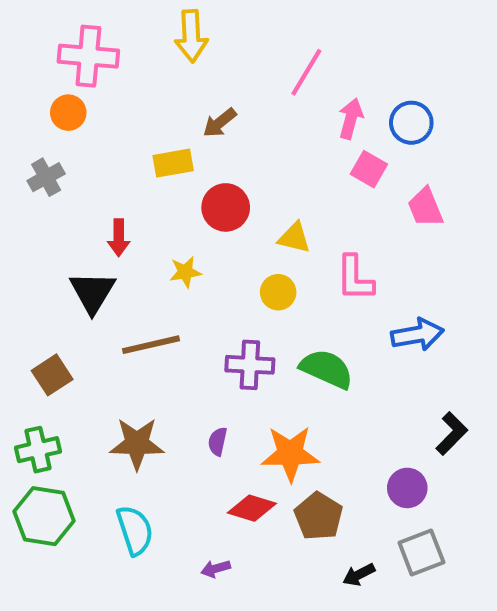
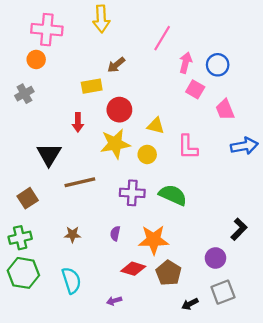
red arrow: (119, 238) -> (78, 122), moved
yellow star: (185, 272) -> (115, 144), moved, size x1.8
blue arrow: (417, 335) -> (244, 146), moved
brown star: (137, 444) -> (72, 235), size x0.6

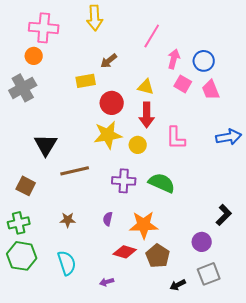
gray cross: (24, 94) -> (23, 88), size x1.5
pink trapezoid: (225, 110) -> (211, 90), moved
red arrow: (78, 122) -> (147, 115), moved, size x1.4
yellow triangle: (156, 126) -> (146, 87), moved
brown square: (28, 198) -> (26, 186), turned -30

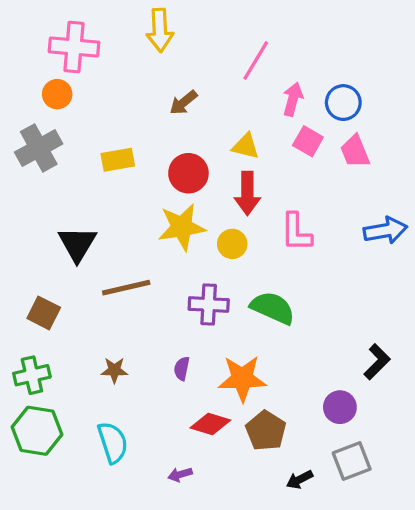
yellow rectangle: (86, 81) -> (118, 160), moved

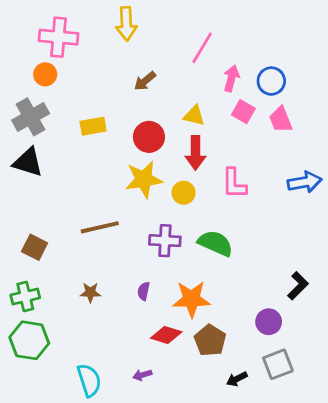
black triangle: (77, 244) -> (28, 162), moved, turned -44
cyan semicircle: (113, 443) -> (89, 380), moved

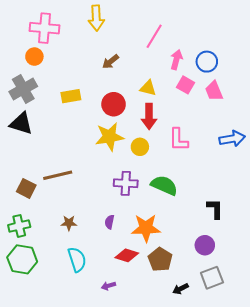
brown line: (100, 227) -> (58, 175), moved
black L-shape: (298, 286) -> (215, 209), moved, turned -45
cyan semicircle: (89, 380) -> (77, 259), moved

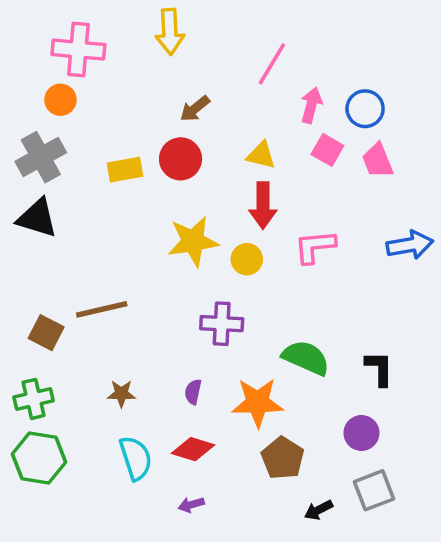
red circle: (114, 104) -> (181, 159), moved
pink L-shape: (178, 140) -> (315, 247), turned 85
green semicircle: (164, 185) -> (306, 358), moved
red diamond: (127, 255) -> (193, 449), moved

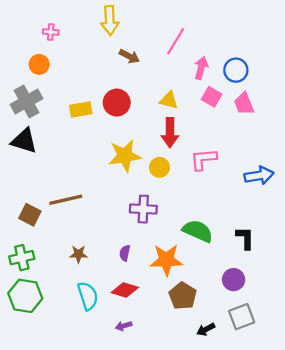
pink cross: (78, 50) -> (51, 32), size x0.5
brown arrow: (195, 109) -> (129, 56), moved, turned -114
blue arrow: (410, 245) -> (259, 175), moved

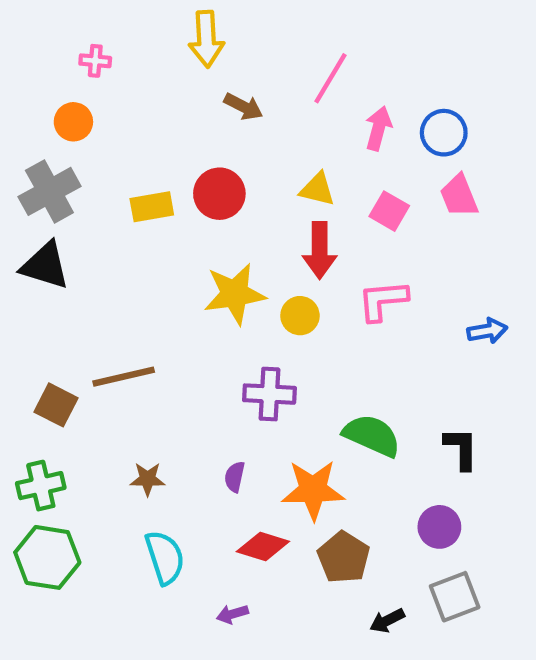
pink square: (212, 97) -> (389, 211), moved
blue arrow: (259, 175) -> (487, 331), size x0.7
red diamond: (125, 290) -> (263, 547), moved

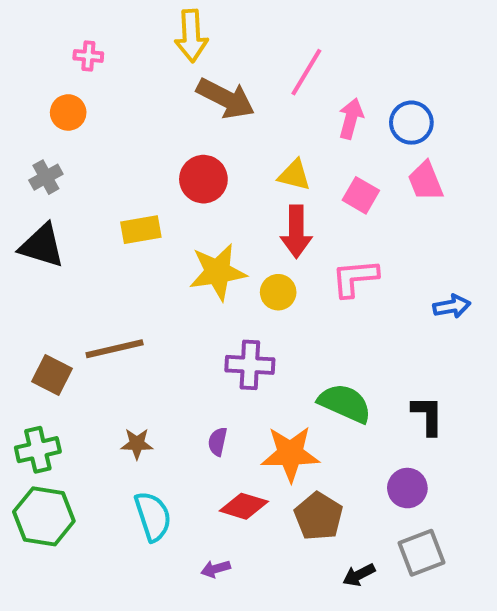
brown arrow: (243, 107) -> (226, 98), size x1.6
gray cross: (49, 191) -> (46, 177), size x0.6
yellow rectangle: (152, 207) -> (141, 230), moved

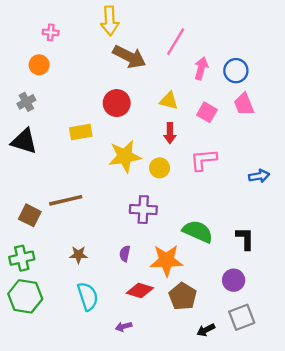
red arrow: (296, 232) -> (170, 133), size x0.7

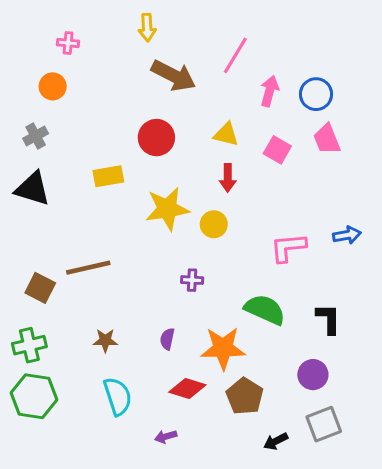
yellow arrow: (110, 21) -> (147, 28), size x0.7
pink L-shape: (203, 160) -> (288, 248), moved
purple cross: (143, 210) -> (192, 280), size x0.6

